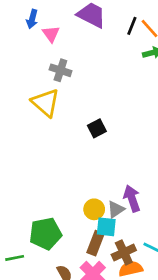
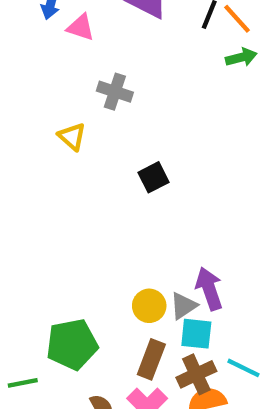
pink triangle: (51, 34) -> (81, 27), turned -36
gray cross: (60, 70) -> (115, 92), moved
yellow triangle: (46, 103) -> (72, 137), size x0.6
cyan square: (106, 227) -> (196, 334), moved

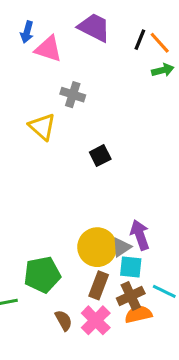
pink triangle: (81, 27) -> (48, 49), size x1.4
yellow triangle: (72, 137) -> (42, 127), size x1.4
yellow circle: (149, 306) -> (97, 247), size x1.6

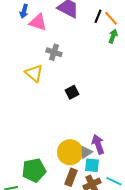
green arrow: (163, 70) -> (113, 36), turned -56

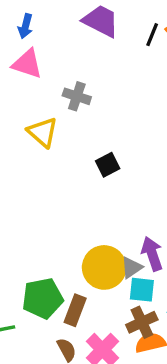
pink triangle: (38, 22) -> (27, 64), moved
brown rectangle: (71, 177) -> (75, 310), moved

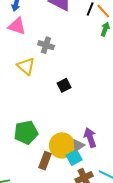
cyan square: (142, 290) -> (74, 158), moved, turned -35
green pentagon: (43, 298) -> (26, 132), moved
brown rectangle: (75, 310) -> (45, 161), moved

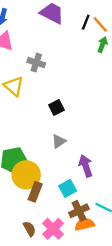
yellow circle: (62, 145) -> (26, 175), moved
gray triangle: (78, 145) -> (59, 141), moved

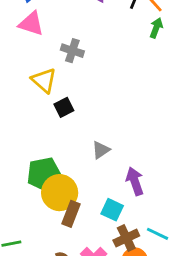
black square: (56, 108) -> (64, 107), moved
cyan square: (68, 188) -> (112, 210), turned -36

